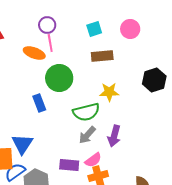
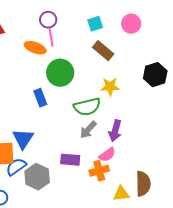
brown rectangle: (102, 56) -> (103, 51), turned 45
pink semicircle: (93, 160) -> (107, 155), moved

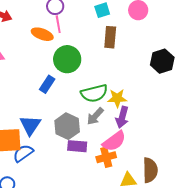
brown rectangle: (103, 51) -> (110, 37), turned 55
yellow star: (110, 87) -> (117, 98), moved
blue rectangle: (40, 98) -> (47, 84), turned 54
pink semicircle: (107, 155) -> (114, 141), size x1.4
gray hexagon: (37, 177) -> (67, 126), moved

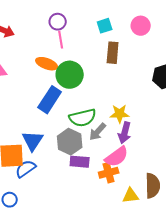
orange ellipse: (42, 34) -> (47, 64), moved
blue rectangle: (47, 84) -> (50, 100), size x1.5
green semicircle: (94, 93) -> (83, 118), moved

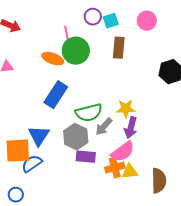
purple circle: (58, 22) -> (93, 17), moved
green circle: (70, 75) -> (76, 51), moved
yellow triangle: (131, 196) -> (130, 172), moved

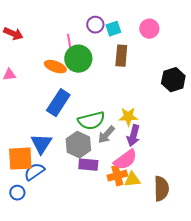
blue circle: (16, 195) -> (17, 193), moved

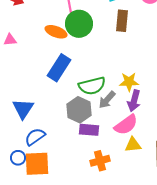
blue triangle: (41, 144) -> (23, 109), moved
orange square: (20, 159) -> (37, 164), moved
orange cross: (117, 176) -> (100, 161), moved

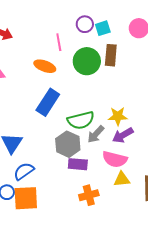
green circle: (79, 24) -> (87, 61), moved
purple arrow: (134, 101) -> (123, 135), turned 45
pink semicircle: (126, 125) -> (115, 159), turned 50

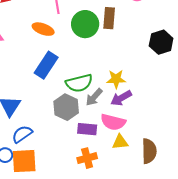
purple rectangle: (78, 164) -> (87, 129), moved

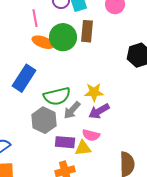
orange ellipse: (43, 29) -> (43, 42), moved
pink semicircle: (113, 122) -> (91, 135), size x0.7
yellow triangle: (120, 142) -> (83, 148), moved

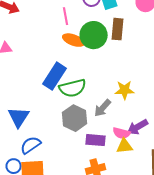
green semicircle: (57, 96) -> (73, 88), moved
purple arrow: (99, 111) -> (138, 127), moved
yellow triangle: (83, 148) -> (125, 146), moved

